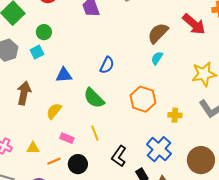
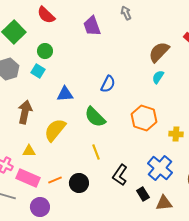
cyan square: (37, 52) -> (38, 71), turned -32
yellow semicircle: (54, 111) -> (55, 130), size x1.4
pink rectangle: (67, 138) -> (28, 178), moved, size x1.6
yellow triangle: (33, 148) -> (29, 151), moved

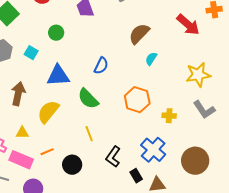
green circle: (45, 51) -> (56, 33), moved
brown semicircle: (159, 52) -> (139, 34), moved
blue triangle: (65, 94) -> (58, 76), size x1.4
orange line: (55, 180) -> (47, 152), moved

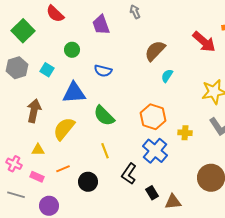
blue semicircle: (101, 66) -> (103, 71), moved, turned 78
blue cross: (153, 150) -> (155, 151), moved
pink rectangle: (21, 160) -> (37, 177), size x0.6

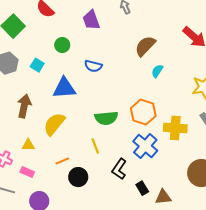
green semicircle: (104, 116) -> (106, 118), moved, turned -50
yellow cross: (185, 133) -> (175, 128), size x1.6
orange line: (63, 169) -> (62, 161), moved

